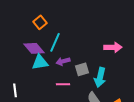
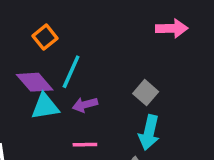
pink arrow: (113, 47) -> (172, 28), moved
gray square: (82, 69) -> (146, 93), moved, turned -32

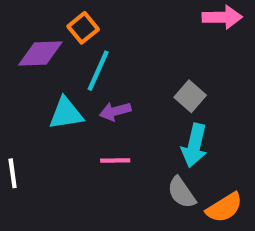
orange square: (45, 37) -> (83, 28), moved
purple diamond: (35, 82) -> (40, 54), moved, turned -51

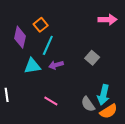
purple diamond: (40, 54) -> (20, 37), turned -75
cyan arrow: (194, 145) -> (103, 95), moved
pink line: (115, 160) -> (51, 101), moved, turned 32

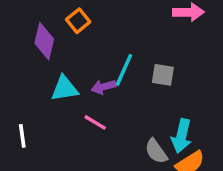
cyan line: (48, 45) -> (124, 70), moved
gray square: (92, 58) -> (163, 75), turned -32
pink line: (51, 101) -> (95, 122), moved

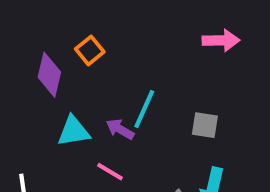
gray square: (163, 75) -> (205, 125), moved
purple arrow: (104, 87) -> (120, 129), turned 45

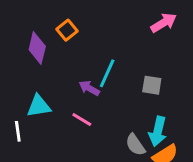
pink arrow: (221, 40) -> (164, 23), turned -30
cyan triangle: (74, 131) -> (39, 106), moved

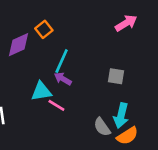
purple diamond: (37, 48) -> (19, 45), turned 52
cyan line: (107, 73) -> (62, 61), moved
cyan triangle: (39, 106) -> (41, 91), moved

